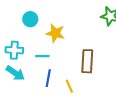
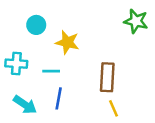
cyan arrow: (15, 73) -> (25, 105), moved
yellow line: (69, 86) -> (114, 108), moved

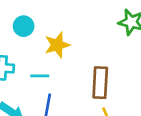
yellow star: (67, 42) -> (57, 45), turned -30

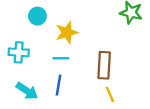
cyan line: (40, 76) -> (61, 58), moved

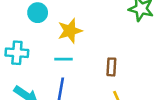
brown rectangle: (104, 65) -> (111, 67), size x0.6

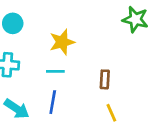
cyan circle: (38, 13) -> (13, 23), moved

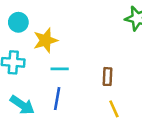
yellow star: (62, 42) -> (45, 40), moved

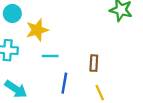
blue line: (57, 99) -> (64, 83), moved

